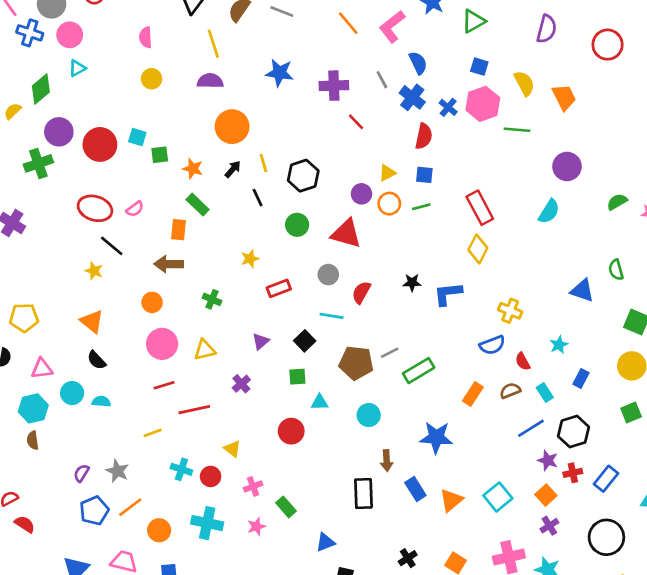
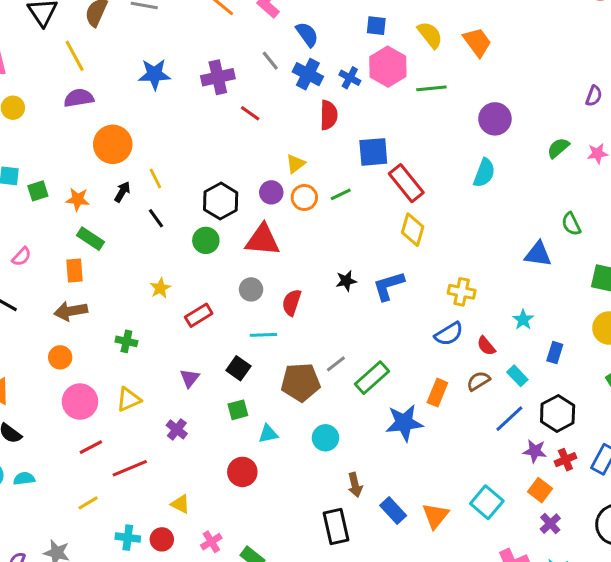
blue square: (424, 175) -> (373, 152), moved, size x1.5
black hexagon: (303, 176) -> (221, 201), moved
blue star: (436, 437) -> (404, 423), moved

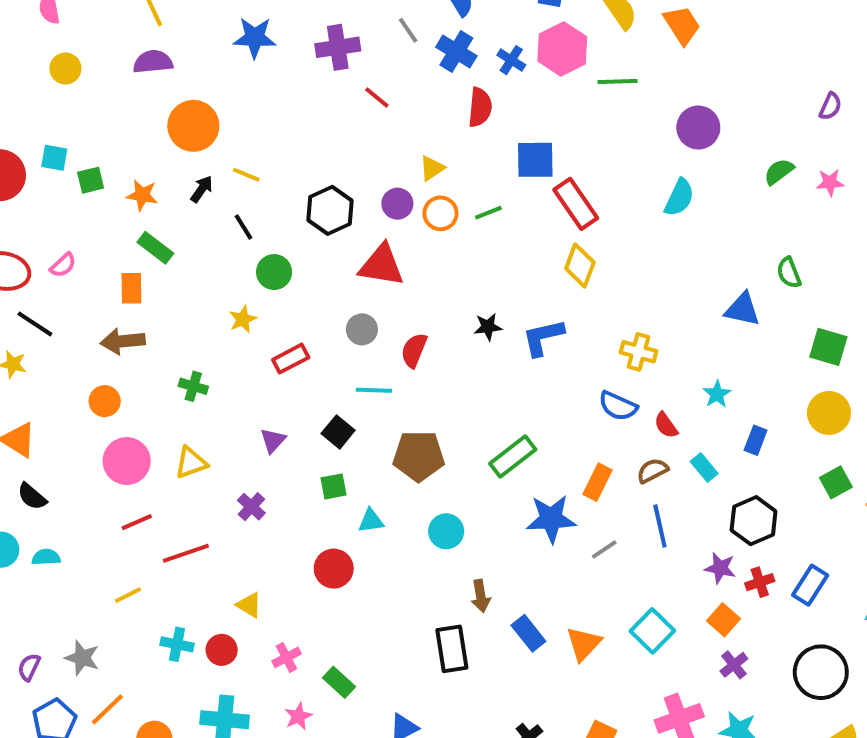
yellow line: (155, 178) -> (246, 175), turned -45
green circle: (206, 240) -> (274, 272), moved
blue semicircle: (449, 334) -> (618, 406), turned 52
gray line: (336, 364) -> (604, 550), moved
blue line: (509, 419) -> (660, 526), moved, turned -64

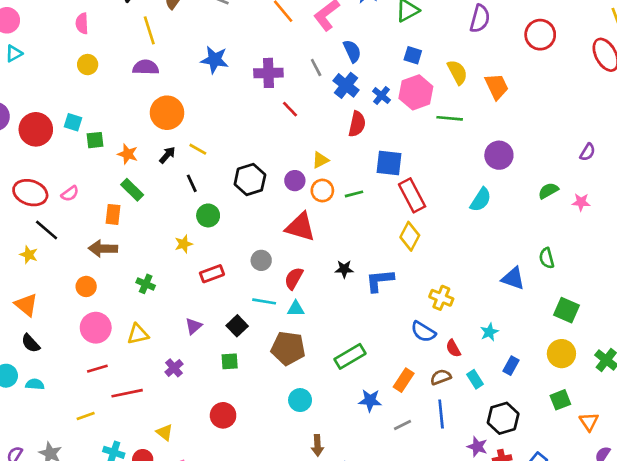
red triangle: (382, 265) -> (300, 227), moved
blue star: (551, 519) -> (370, 400), size x0.7
cyan triangle: (371, 521) -> (296, 309), moved

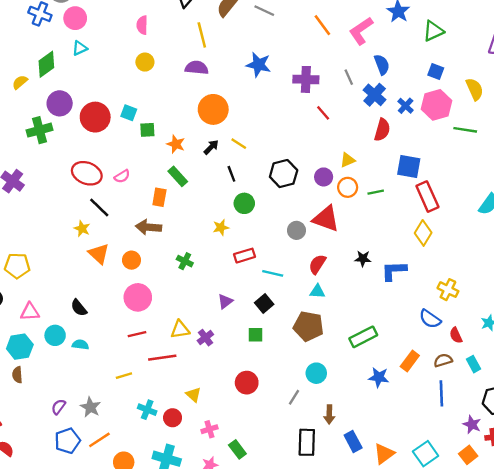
gray circle: (261, 260) -> (296, 230), moved
cyan line: (264, 301) -> (273, 273), moved
orange triangle: (26, 305) -> (99, 254), moved
yellow triangle: (138, 334) -> (180, 329), moved
gray line: (402, 425) -> (294, 397), moved, turned -35

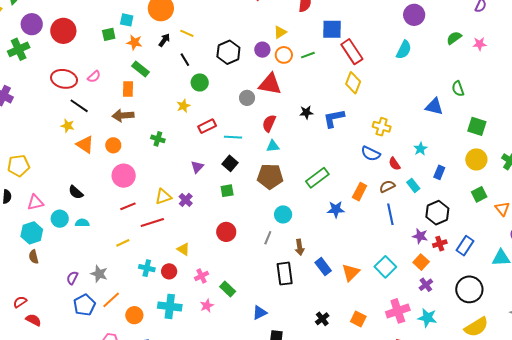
cyan square: (129, 113) -> (127, 20), moved

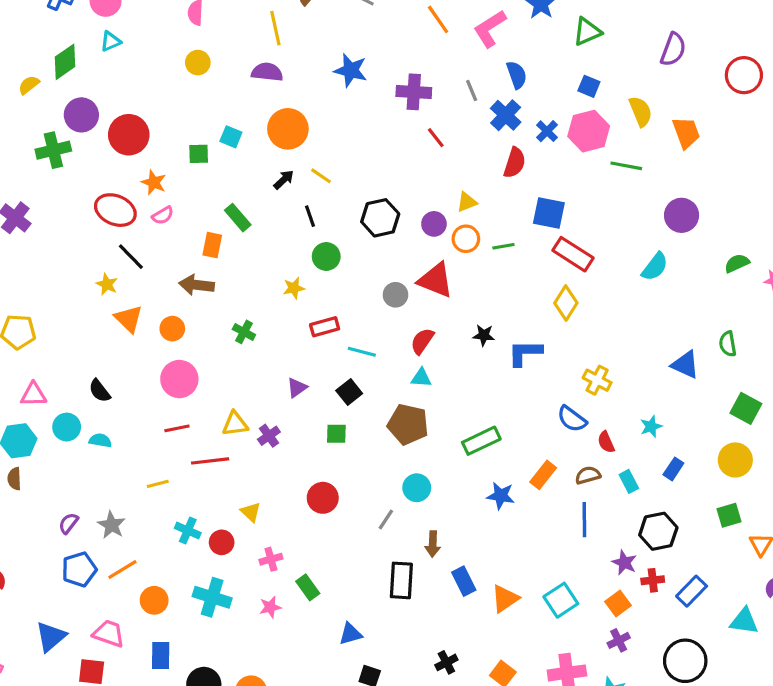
orange star: (134, 42) -> (154, 182), moved
red rectangle: (352, 52) -> (573, 254), turned -35

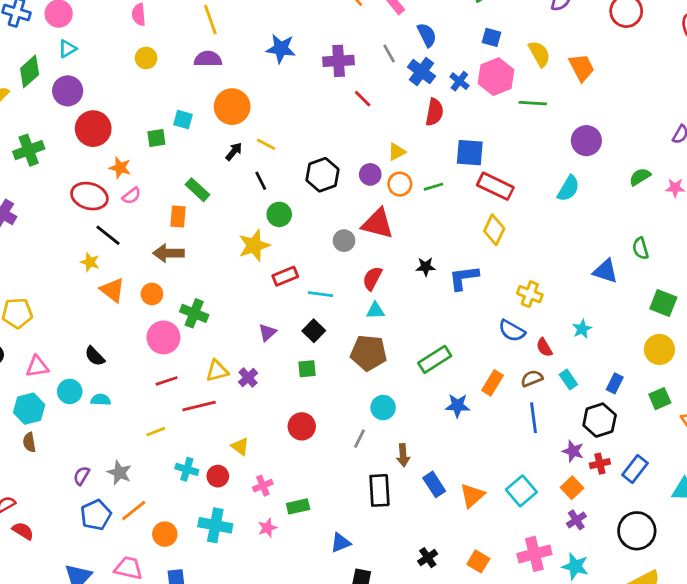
purple circle: (81, 115) -> (68, 91), moved
yellow star: (294, 288) -> (254, 245), size x1.6
green cross: (244, 332) -> (194, 313), moved, size x1.4
blue rectangle: (673, 469) -> (615, 383), moved
green rectangle: (308, 587) -> (298, 506), turned -60

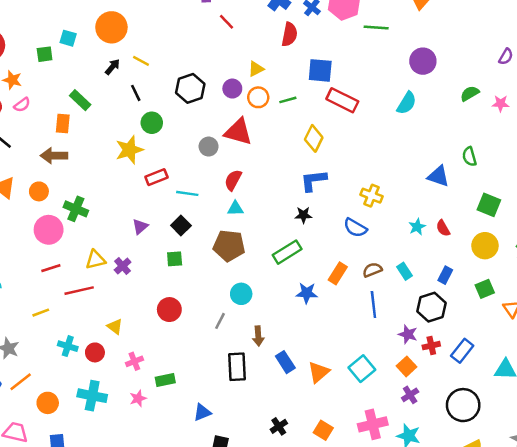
yellow diamond: (494, 230) -> (314, 138), moved
black star: (426, 267) -> (303, 215), moved
red semicircle: (544, 347) -> (443, 228), moved

